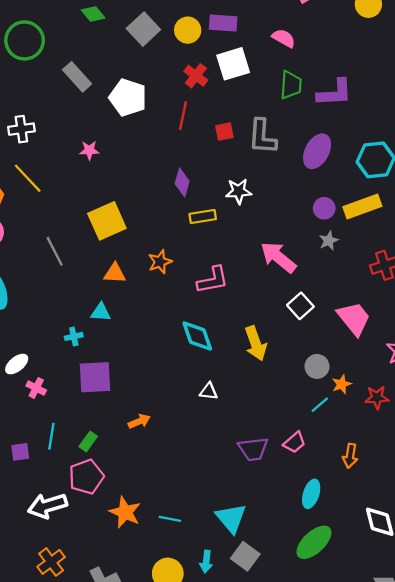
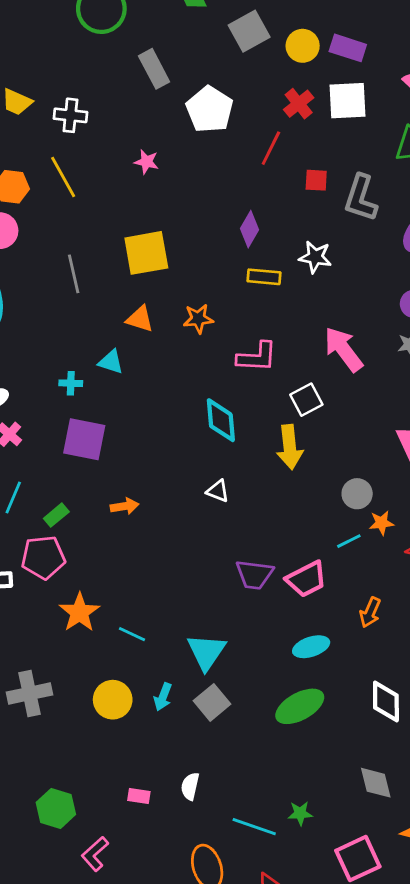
white square: (300, 306) -> (306, 400), moved
pink trapezoid: (294, 442) -> (306, 579), size x1.4
cyan ellipse: (311, 494) -> (311, 647), turned 40

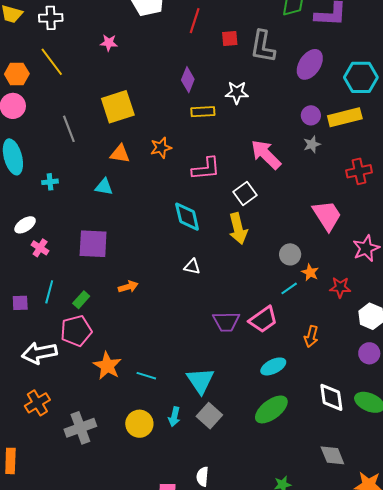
cyan cross: (71, 383) -> (50, 182), moved
orange star: (381, 523) -> (310, 272), turned -30

